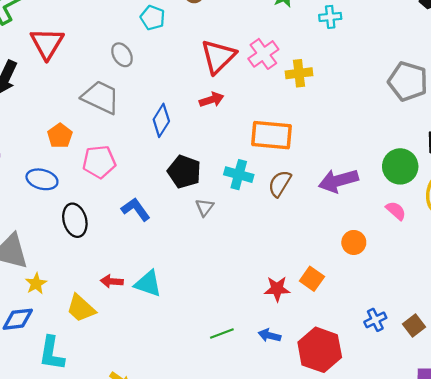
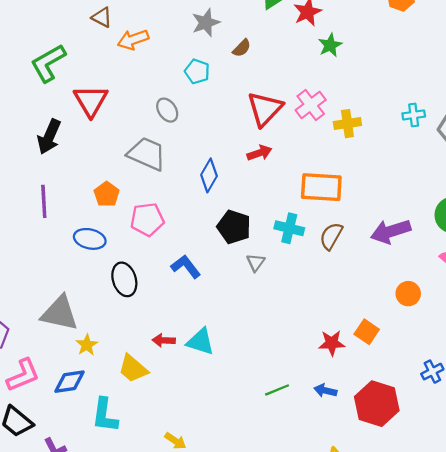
cyan cross: (330, 17) -> (414, 115), moved

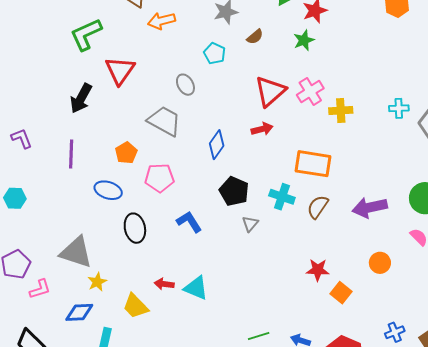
green star: (330, 45) -> (304, 40), moved
red star: (332, 343) -> (318, 270), moved
pink L-shape: (23, 375) -> (40, 289), moved, size x0.7

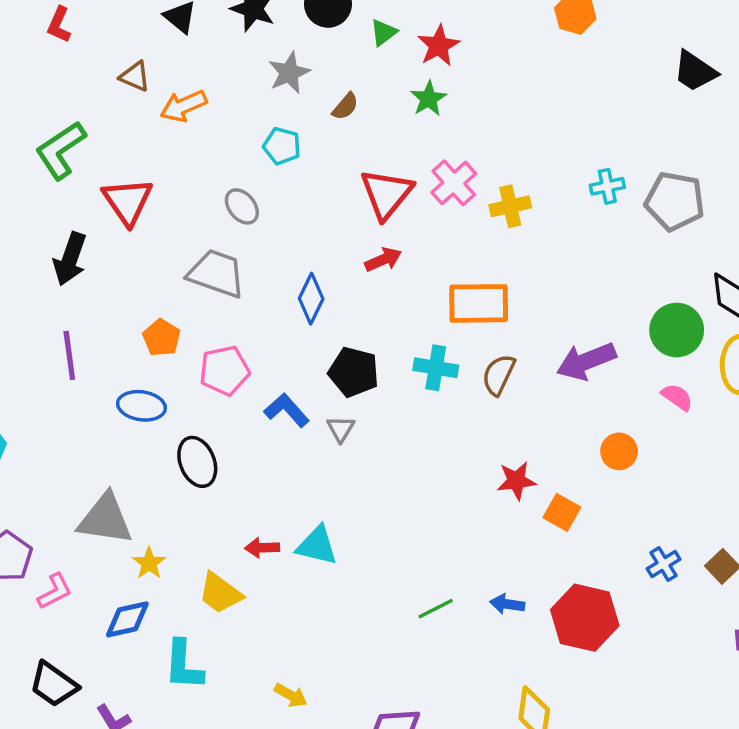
blue L-shape: (189, 222) -> (287, 410), moved
gray triangle: (250, 224) -> (341, 429), moved

